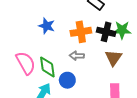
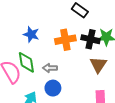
gray arrow: (77, 56) -> (50, 68), moved
green diamond: (47, 67) -> (26, 62), moved

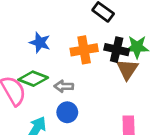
green diamond: (26, 62) -> (33, 79), turned -60
brown triangle: (98, 65) -> (127, 69), moved

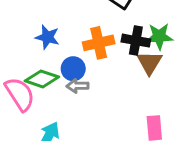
blue circle: (67, 112) -> (73, 69), moved

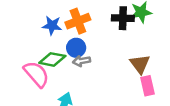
orange cross: (99, 43) -> (78, 21), moved
brown triangle: (149, 63) -> (140, 64), moved

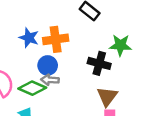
black cross: (123, 18) -> (99, 63), moved
green diamond: (52, 59) -> (32, 88), moved

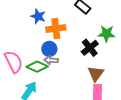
blue star: (29, 38) -> (38, 16), moved
black cross: (99, 63) -> (90, 48), turned 36

